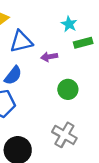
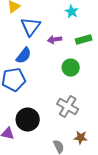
blue triangle: (21, 42) -> (31, 27), turned -40
green rectangle: (83, 43) -> (84, 40), moved

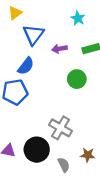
gray cross: (68, 107) -> (61, 128), moved
black circle: (28, 120) -> (37, 150), moved

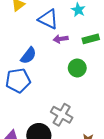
blue triangle: (33, 35) -> (48, 19), moved, turned -40

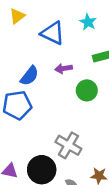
purple arrow: (61, 39) -> (64, 68), moved

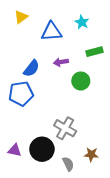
blue triangle: (53, 33) -> (51, 32), turned -30

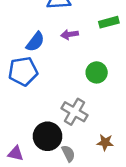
green circle: (81, 81) -> (97, 72), moved
purple triangle: (15, 150) -> (16, 153), moved
gray semicircle: (68, 164) -> (68, 153), moved

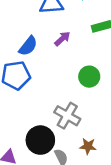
purple arrow: (70, 34) -> (62, 39), turned 147
brown star: (105, 142) -> (88, 146), moved

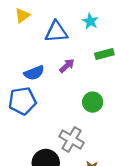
blue semicircle: (28, 46) -> (34, 73), turned 30

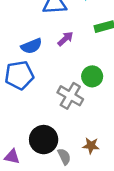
gray cross: (72, 140) -> (70, 96), moved

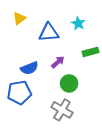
green circle: (92, 76) -> (69, 83), moved

